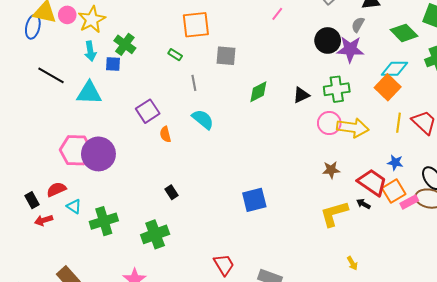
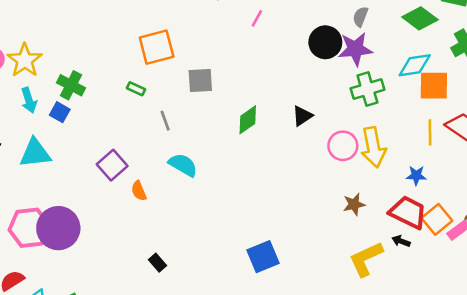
blue square: (113, 64) -> (60, 112), turned 35
orange square: (388, 87) -> (434, 86), moved, turned -35
green cross: (337, 89) -> (367, 89), moved
yellow arrow: (353, 128) -> (373, 147), turned 80
blue star: (395, 163) -> (416, 175), moved

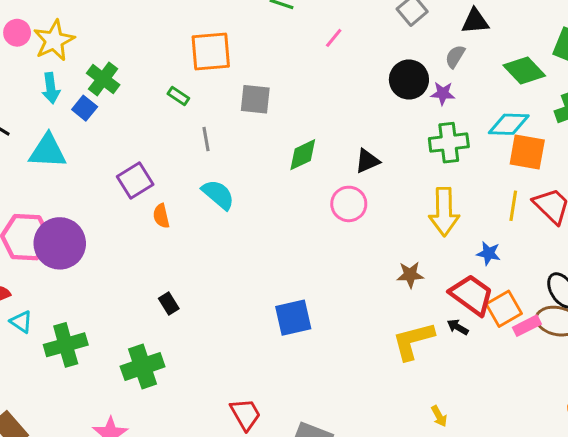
purple star: (355, 49) -> (443, 93), size x0.6
pink circle: (343, 146) -> (349, 204), moved

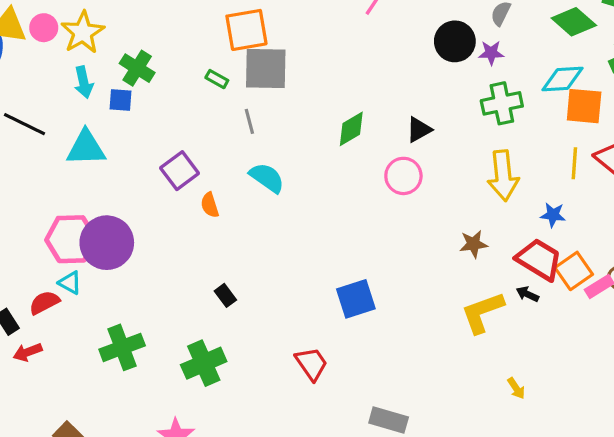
gray square: (255, 99) -> (266, 69), moved, size x1.4
blue square: (85, 108) -> (121, 100), turned -30
cyan triangle: (21, 322) -> (70, 283), moved
red trapezoid: (245, 414) -> (311, 364), moved

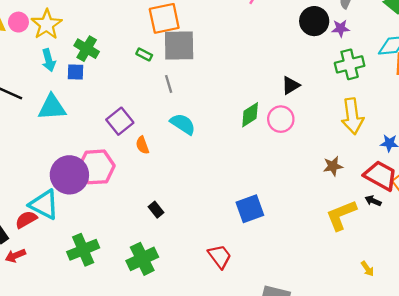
green diamond: (351, 129) -> (250, 115), moved
pink hexagon: (71, 239) -> (96, 167), moved
cyan triangle: (70, 283) -> (44, 205), size x1.8

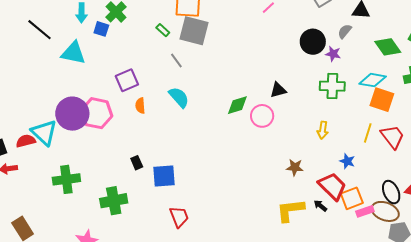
gray line: (169, 84) -> (176, 60), turned -35
yellow arrow: (352, 116) -> (323, 130), size x0.6
blue square: (250, 209) -> (164, 176), moved

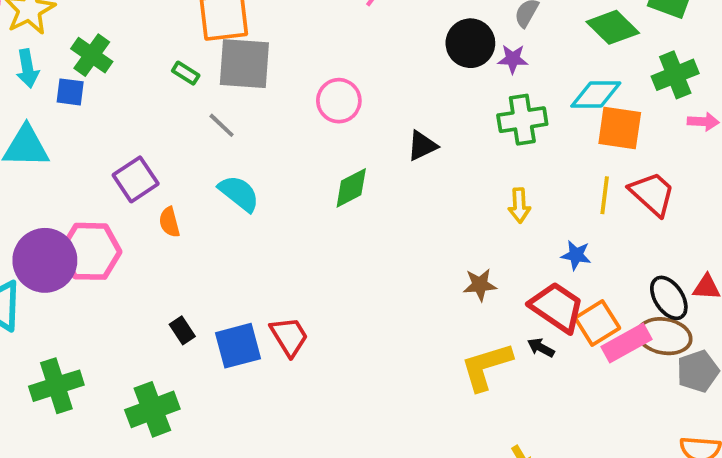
pink circle: (262, 116) -> (339, 101), moved
pink rectangle: (365, 211) -> (626, 343), size x1.4
red trapezoid: (179, 217) -> (289, 336), moved

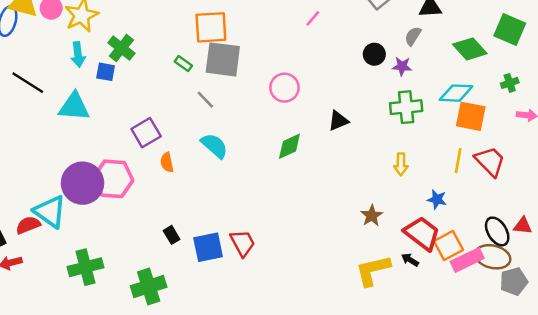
black circle: (470, 43) -> (374, 54), size x0.7
green cross: (675, 75) -> (510, 83), size x0.6
brown star: (480, 285) -> (372, 216), turned -30

